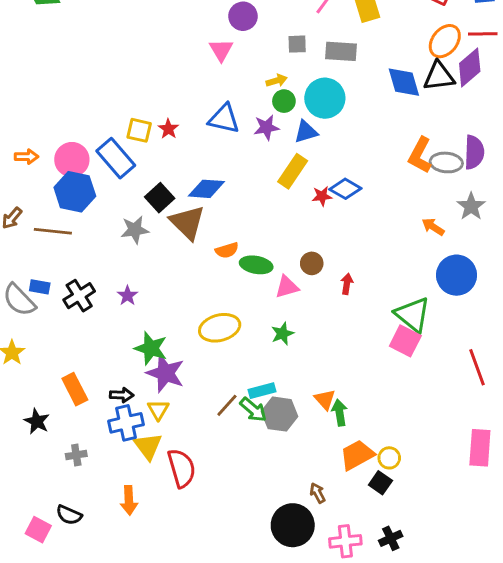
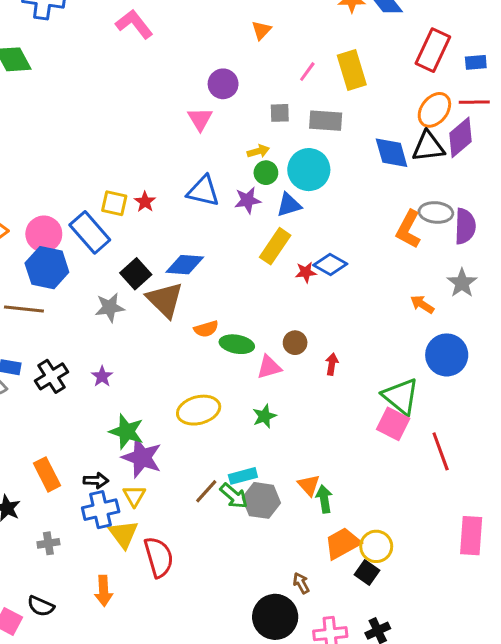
gray ellipse: (446, 162) -> (436, 212), moved
red line: (477, 367) -> (441, 451), moved
yellow circle: (389, 458) -> (376, 546), size x1.4

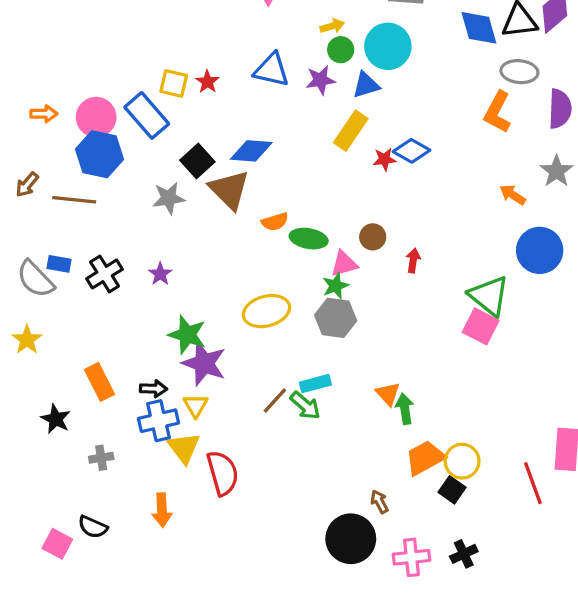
gray ellipse: (436, 212) -> (519, 72), moved
green star: (264, 416) -> (336, 286), moved
red line: (441, 451) -> (533, 483), moved
gray hexagon: (261, 500) -> (336, 318), moved

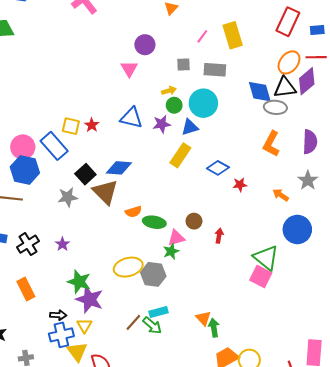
gray ellipse: (519, 72) -> (275, 107), moved
red star: (385, 159) -> (240, 185), moved
gray hexagon: (336, 318) -> (153, 274), moved
orange rectangle: (99, 382) -> (26, 289), moved

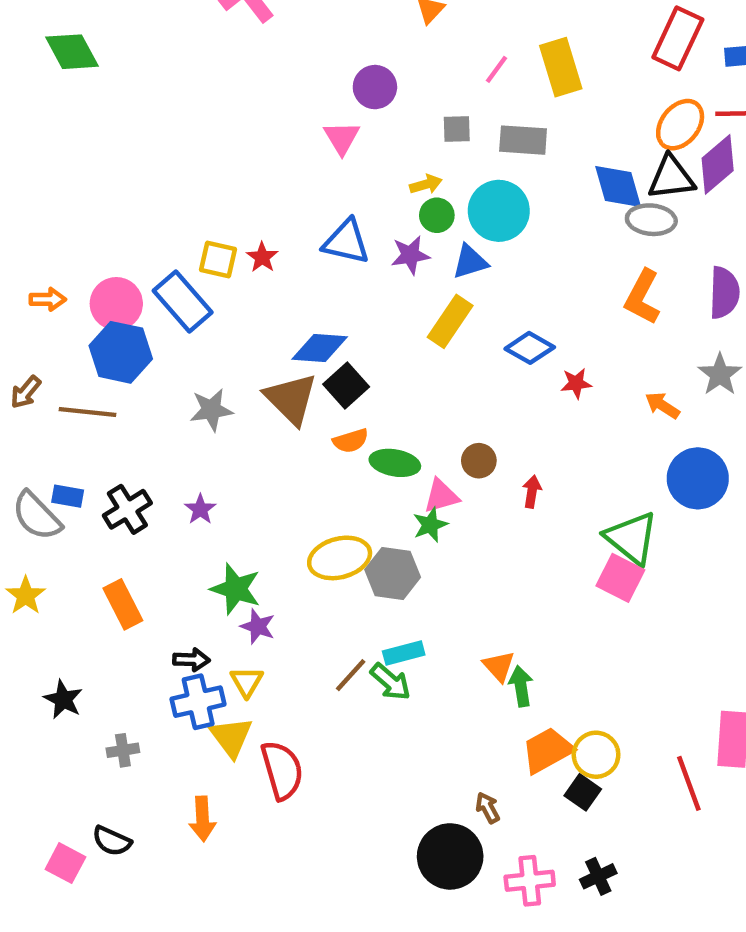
black square: (85, 174) -> (346, 386), moved
purple star: (90, 299) -> (258, 626), size x0.6

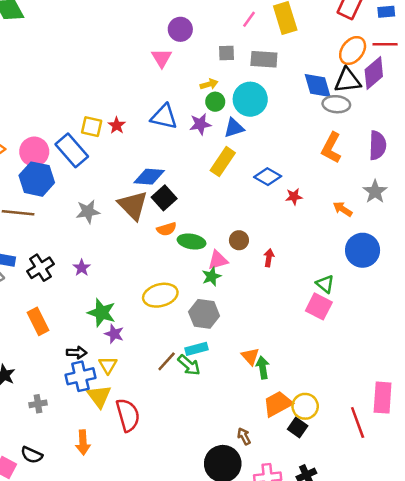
green triangle: (631, 538) -> (325, 284), size x0.6
gray hexagon: (393, 573) -> (204, 314), moved

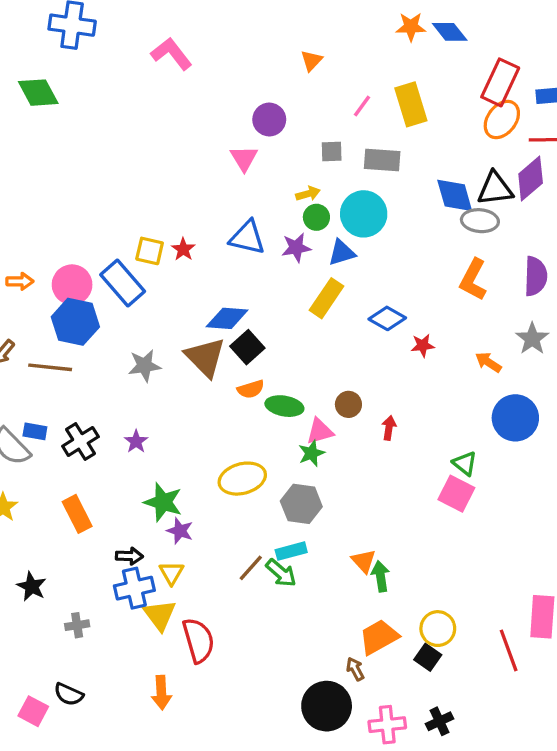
orange ellipse: (353, 51) -> (502, 120), moved
orange trapezoid: (278, 404) -> (379, 637), moved
orange arrow: (83, 442) -> (161, 693), moved

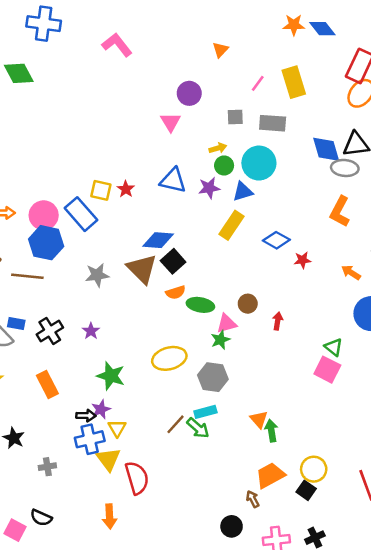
purple star: (180, 531) -> (101, 409), moved, turned 30
black circle: (327, 706) -> (232, 526), size x0.6

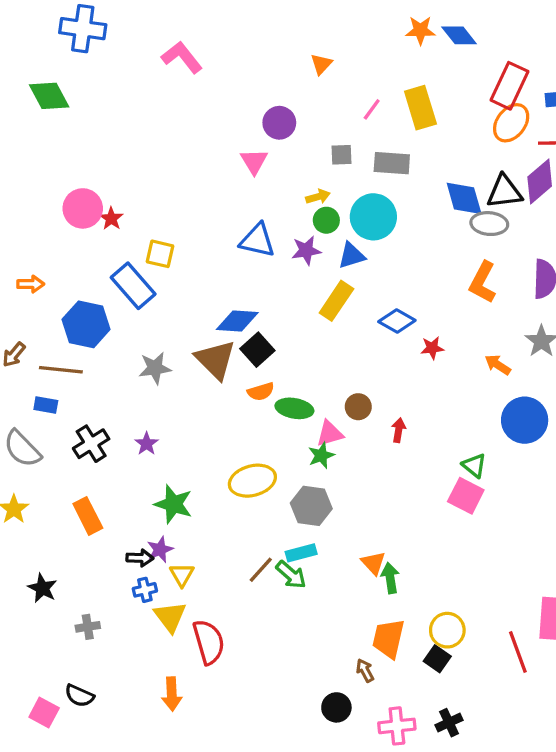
red star: (126, 189) -> (111, 219), moved
pink circle: (44, 215) -> (83, 208), moved
blue rectangle: (16, 324) -> (46, 405), moved
blue cross: (90, 439) -> (145, 590), size x0.6
orange trapezoid: (270, 475) -> (389, 639), turned -48

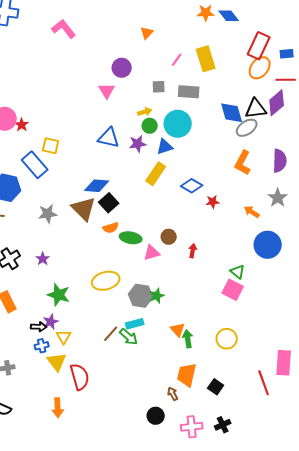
gray ellipse: (489, 224) -> (247, 128), turned -40
green star: (321, 455) -> (157, 296), moved
yellow circle: (447, 630) -> (227, 339), moved

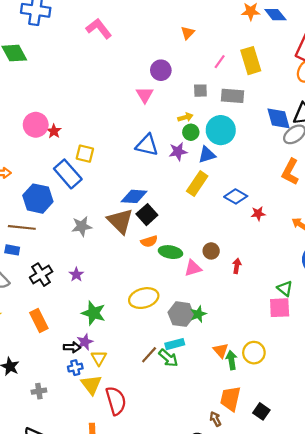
pink square: (233, 290) -> (280, 308), turned -30
yellow circle: (227, 339) -> (254, 353), moved

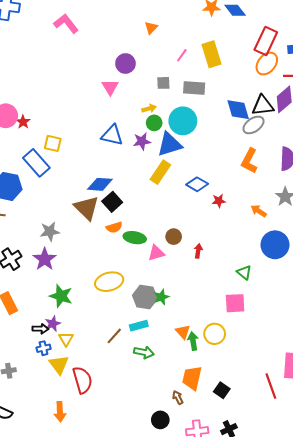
blue triangle: (207, 155) -> (170, 144), size x1.5
gray star: (82, 226) -> (50, 231), moved
purple star: (76, 275) -> (45, 259), size x1.6
pink square: (280, 308) -> (235, 303), moved
green arrow: (168, 358) -> (144, 352), moved, turned -30

